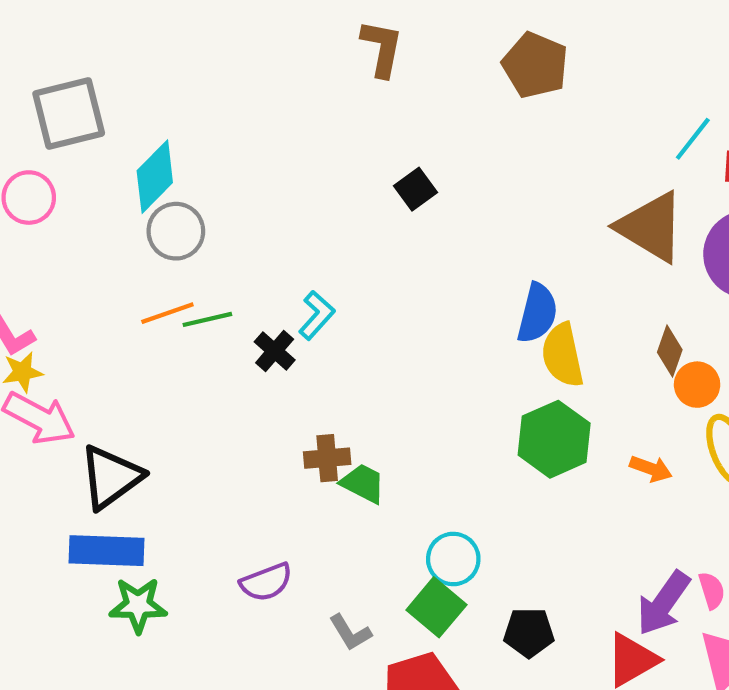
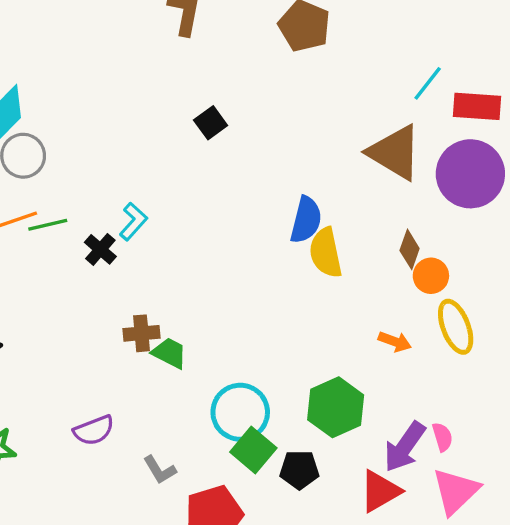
green hexagon: (554, 439) -> (336, 407), moved
cyan circle: (453, 559) -> (240, 412), size x1.4
green square: (436, 607) -> (253, 450), moved

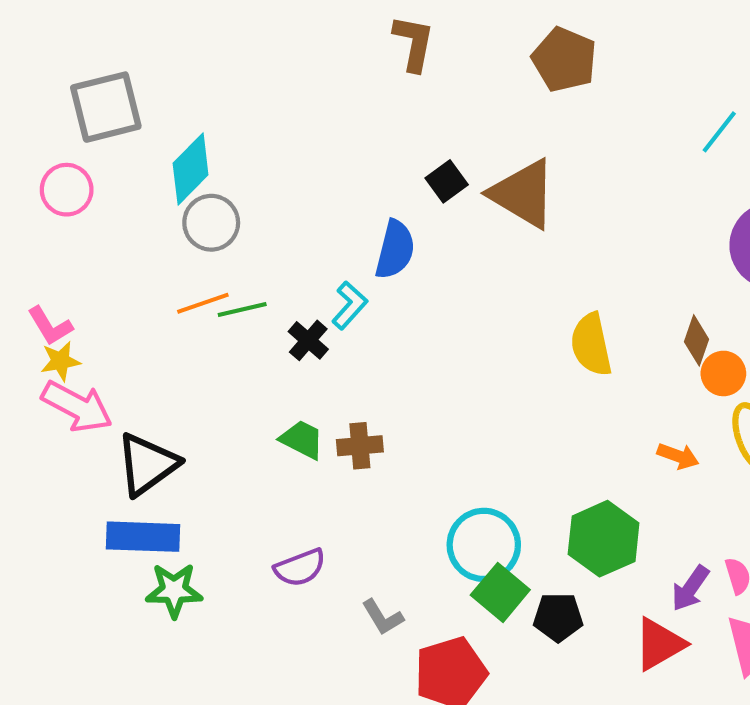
brown triangle: (395, 152) -> (523, 194), moved
blue semicircle: (306, 220) -> (395, 250), moved
green trapezoid: (169, 353) -> (302, 440), moved
purple arrow: (405, 447) -> (690, 588), size x0.7

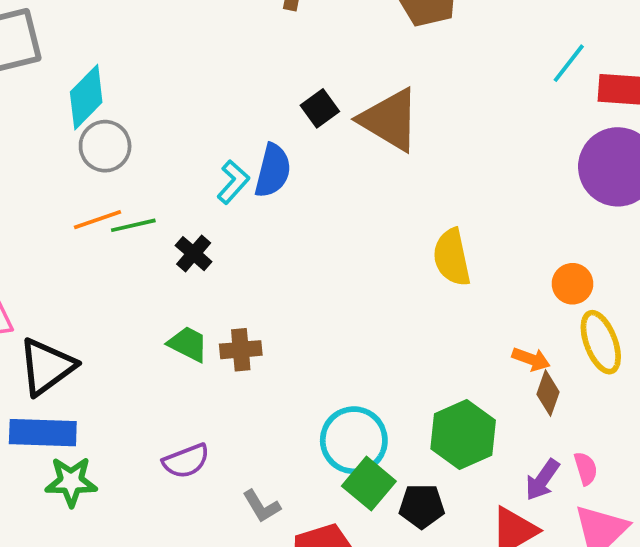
cyan L-shape: (350, 305) -> (233, 182), moved
brown diamond: (697, 340) -> (548, 393), moved

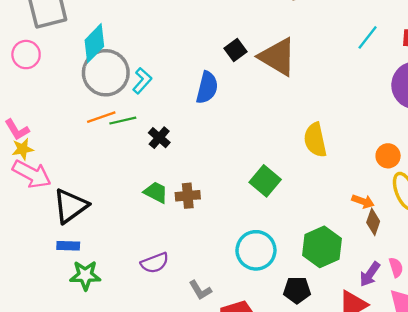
cyan line: (569, 63) -> (368, 37), moved
gray circle: (105, 146) -> (106, 73), size x1.5
cyan L-shape: (233, 182) -> (142, 81), moved
blue rectangle: (43, 433) -> (68, 246), size x0.6
green square: (369, 484) -> (265, 181), moved

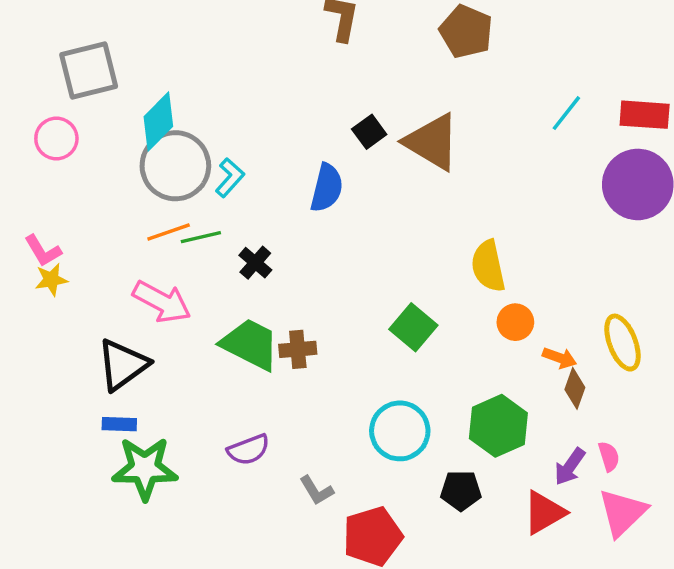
orange circle: (388, 156) -> (515, 322), moved
pink arrow: (32, 174) -> (162, 302), moved
green trapezoid: (156, 192) -> (250, 344), size x1.6
green star: (85, 275) -> (145, 468), size x1.4

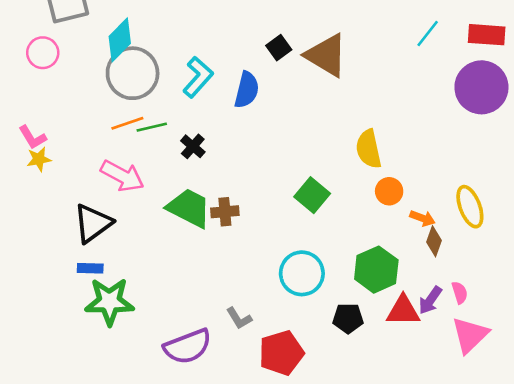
cyan L-shape: (230, 178) -> (198, 77), moved, size x1.4
purple semicircle: (248, 450) -> (188, 346), moved, size x1.5
red triangle: (544, 513) -> (403, 311), moved, turned 30

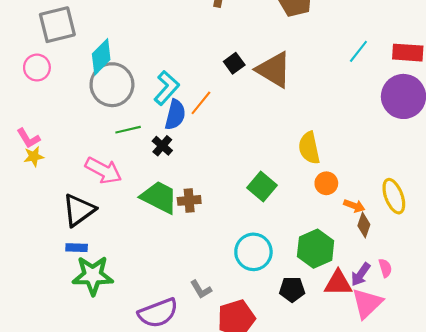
blue semicircle: (247, 90) -> (175, 115), moved
orange line: (127, 123) -> (201, 103), moved, turned -32
pink triangle: (470, 335) -> (367, 303), moved

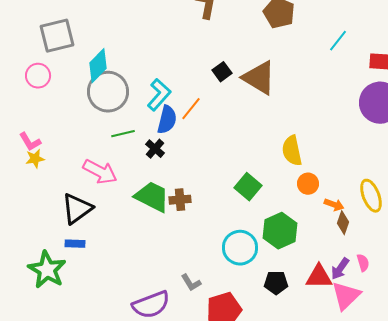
cyan line: (358, 51) -> (338, 41), moved
green hexagon: (316, 249) -> (280, 231), moved
green star: (93, 275) -> (47, 270), moved, turned 30

